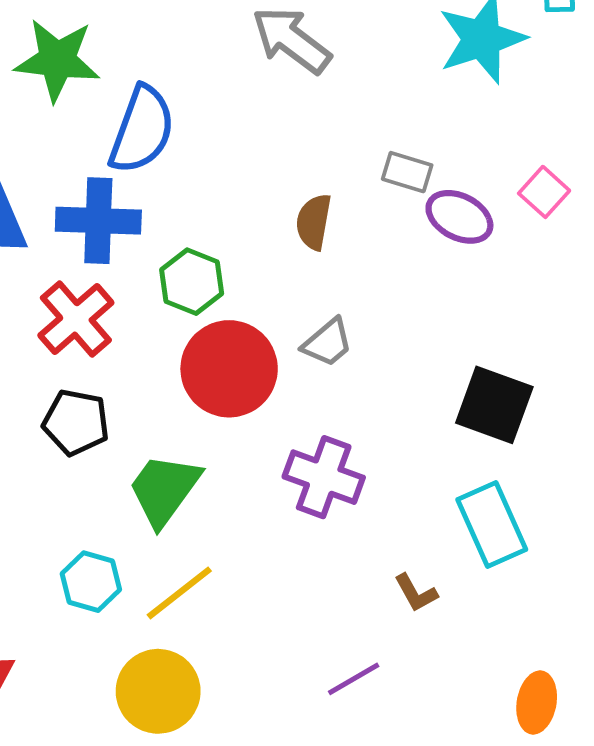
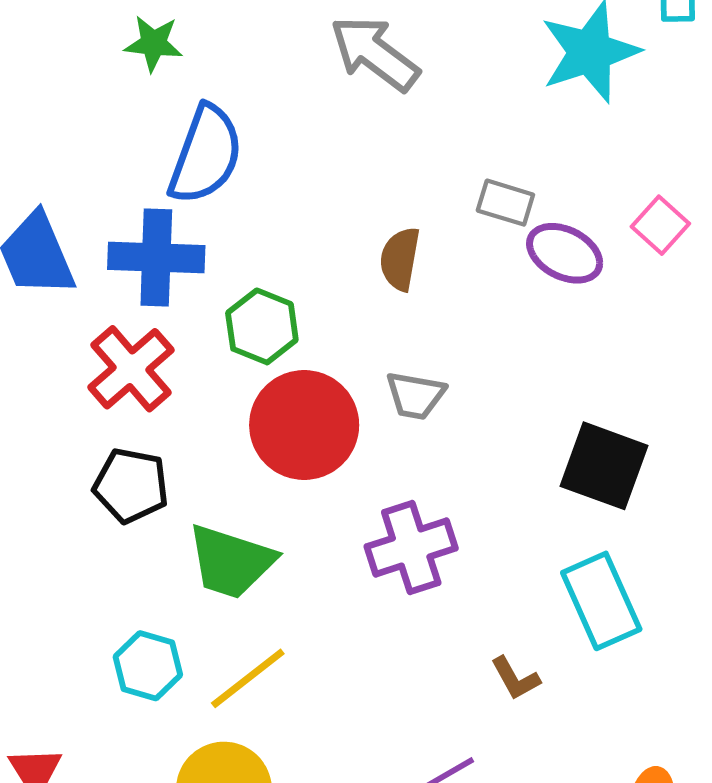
green star: (57, 60) -> (154, 43), moved, size x0.6
gray trapezoid: (327, 343) -> (415, 395), turned 50
purple cross: (324, 477) -> (411, 547), turned -38
green trapezoid: (164, 490) -> (231, 562), turned -108

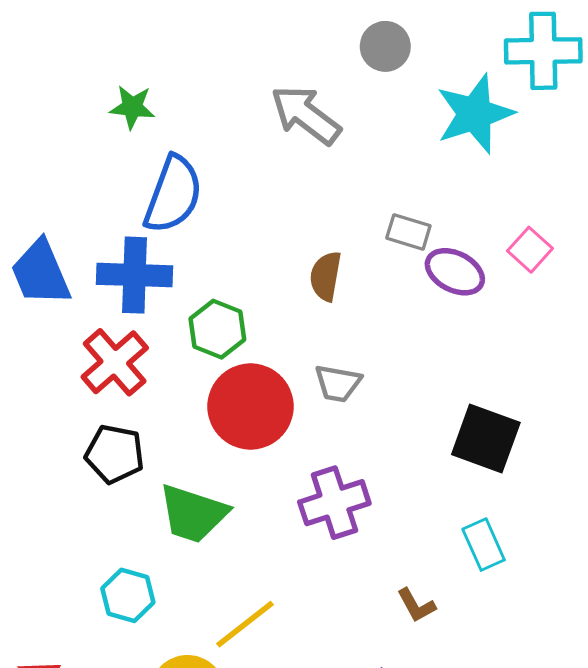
cyan rectangle: (601, 601) -> (484, 545), size x0.7
yellow line: (248, 678) -> (245, 624), moved

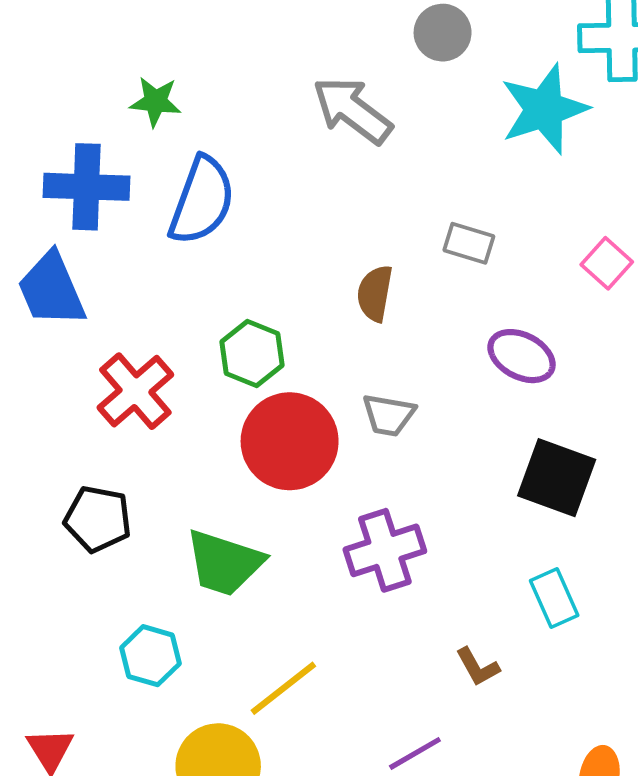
purple ellipse: (455, 272) -> (522, 356), moved
blue cross: (135, 275) -> (87, 187), moved
black pentagon: (115, 454) -> (98, 519), moved

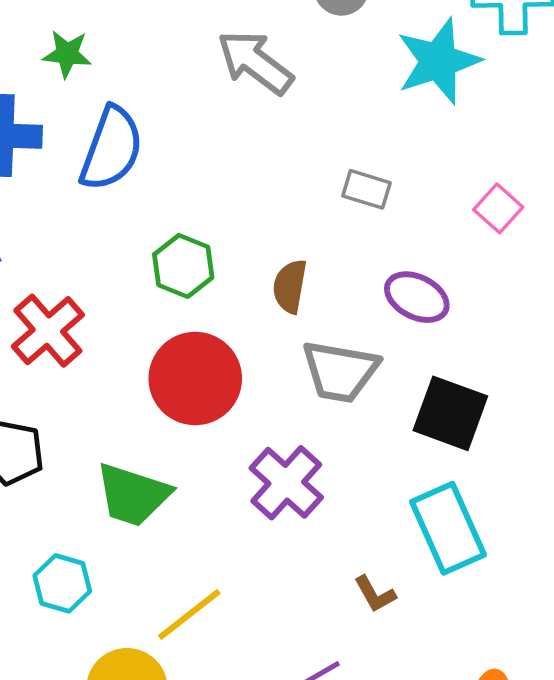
brown semicircle: (375, 293) -> (290, 286), moved
green hexagon: (252, 354) -> (183, 266), moved
gray trapezoid: (389, 415) -> (340, 371), moved, size x1.5
purple cross: (385, 550) -> (286, 483), turned -30
cyan rectangle: (554, 598) -> (448, 528), size x1.6

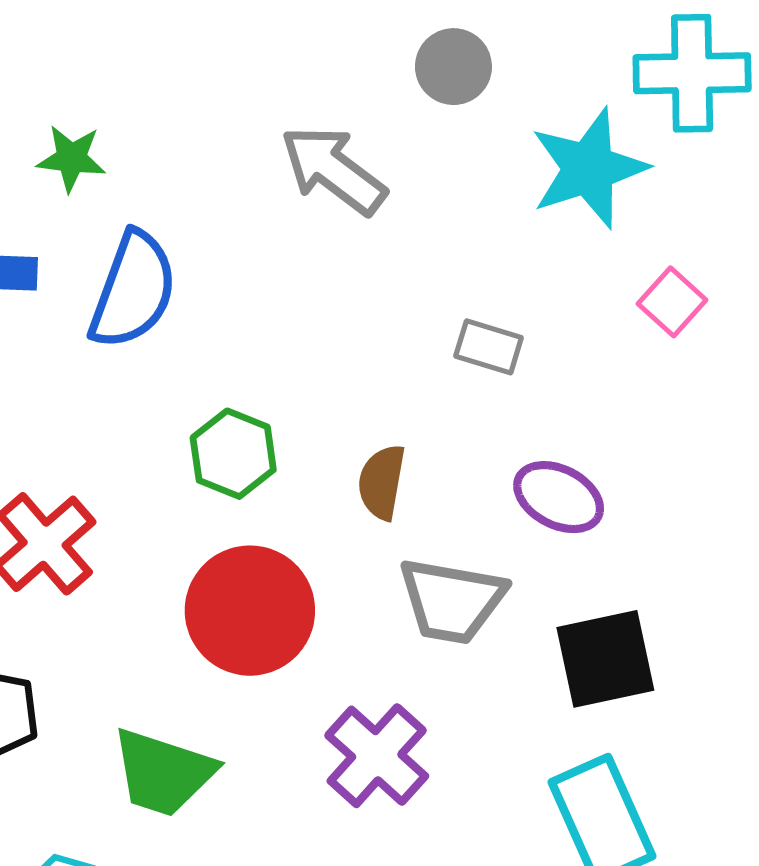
pink square: (498, 208) -> (672, 302), moved
black square: (450, 413) -> (605, 659), turned -32

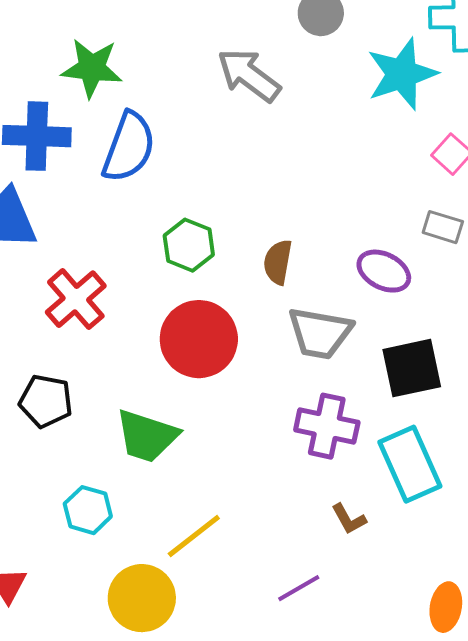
green star: (71, 158) -> (92, 68), size x1.5
gray rectangle: (489, 347) -> (443, 227), moved
purple cross: (377, 756) -> (327, 426), moved, turned -30

